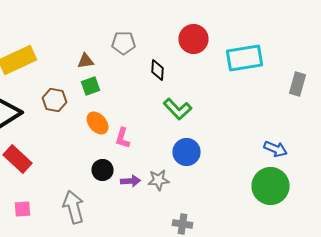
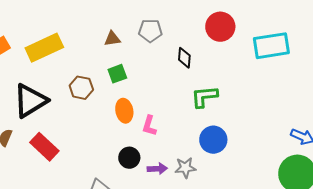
brown triangle: (86, 61) -> (112, 39), moved
green L-shape: (178, 109) -> (204, 97), turned 128
orange ellipse: (98, 123) -> (124, 111), turned 30

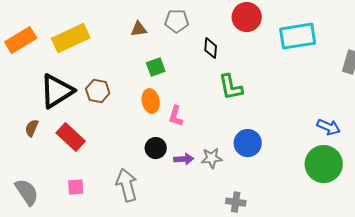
green square: (117, 74) -> (156, 67), moved
brown hexagon: (81, 88) -> (98, 91), moved
green L-shape: (204, 97) -> (231, 87), turned -96
blue circle: (213, 140) -> (248, 143), moved

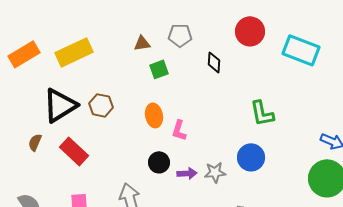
cyan rectangle: (298, 36) -> (301, 50), turned 30
green square: (156, 67) -> (159, 69), moved
green L-shape: (231, 87) -> (262, 113), moved

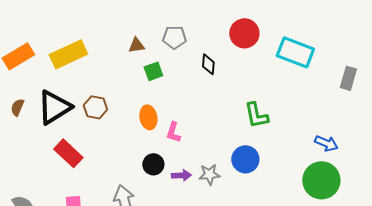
brown semicircle: (35, 142) -> (17, 107), moved

